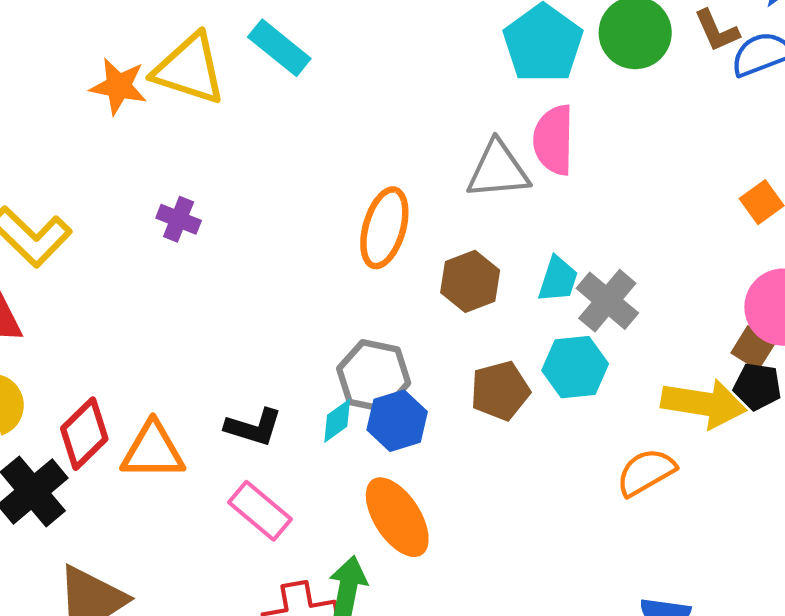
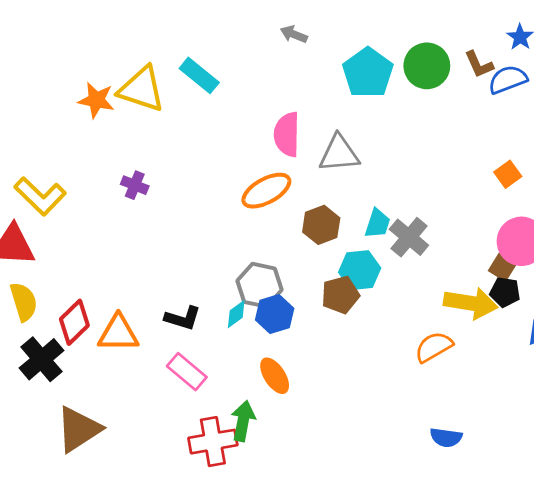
pink semicircle: (554, 140) -> (287, 134), moved
orange ellipse: (384, 228) -> (266, 191), turned 45
cyan hexagon: (575, 367) -> (360, 270), moved
orange ellipse: (397, 517) -> (275, 376), size x0.7

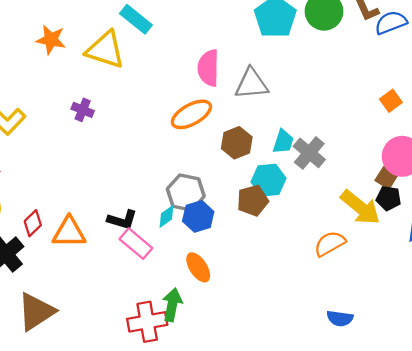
yellow triangle: (142, 89) -> (105, 50), moved
yellow arrow: (471, 303) -> (360, 207), turned 30
red diamond: (74, 322) -> (33, 223), size x0.7
pink rectangle: (187, 372) -> (136, 244), moved

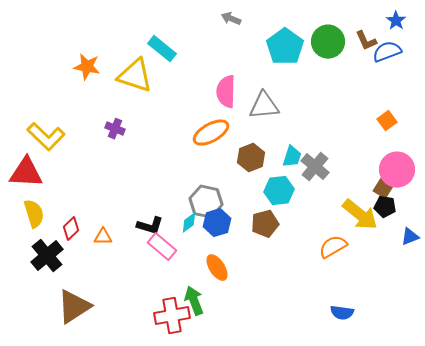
brown pentagon: (253, 201) -> (265, 224), moved
orange triangle: (69, 232) -> (103, 237), size x0.6
green arrow: (172, 305) -> (194, 301), turned -32

